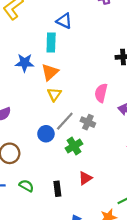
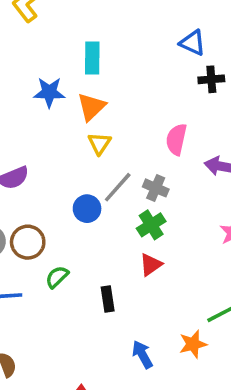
blue triangle: (64, 21) -> (193, 43), moved
green cross: (74, 146) -> (151, 225), moved
red triangle: (85, 178) -> (151, 265), moved
green semicircle: (26, 186) -> (57, 277), moved, turned -72

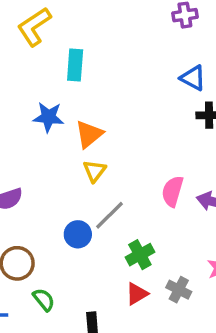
cyan rectangle: (92, 58) -> (75, 65), moved
pink semicircle: (176, 139) -> (172, 191), moved
gray cross: (156, 188) -> (179, 290), moved
green semicircle: (57, 277) -> (44, 300), turned 90

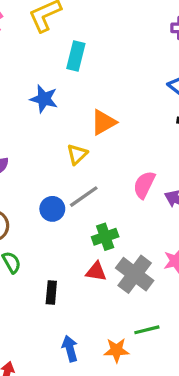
orange triangle: (89, 134) -> (103, 122), moved
gray cross: (179, 290) -> (135, 274), size x1.6
red triangle: (137, 294) -> (96, 272), turned 30

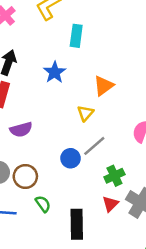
blue star: (44, 99) -> (55, 72), turned 30
red triangle: (96, 272) -> (110, 204), turned -48
black rectangle: (51, 293) -> (77, 224), size x1.6

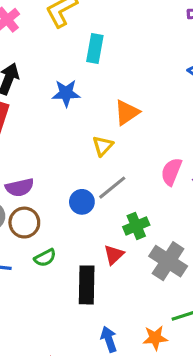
blue star: (55, 72) -> (66, 93), turned 30
purple semicircle: (21, 130) -> (20, 187), moved
green semicircle: (43, 204) -> (45, 258), turned 96
red triangle: (110, 204) -> (114, 255), moved

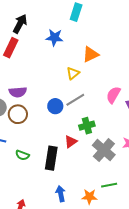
green semicircle: (45, 258) -> (22, 155), moved, turned 40

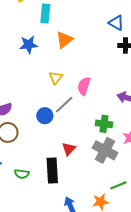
orange triangle: (91, 54) -> (64, 40), moved
pink semicircle: (113, 95) -> (84, 86), moved
green cross: (87, 126) -> (104, 124), moved, turned 35

